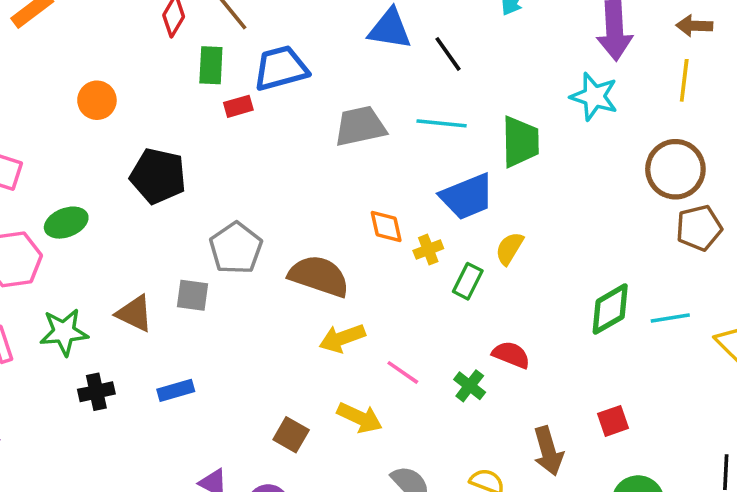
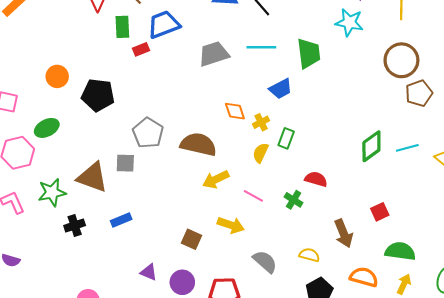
orange circle: (97, 100) -> (57, 76), moved
blue trapezoid: (467, 197) -> (281, 89), size x0.7
yellow semicircle: (509, 248) -> (261, 153), moved
brown triangle: (135, 313) -> (92, 177), size x1.4

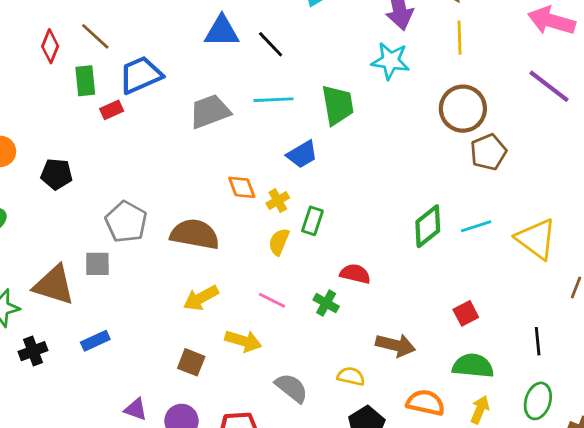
black pentagon: (98, 95) -> (57, 174), size x0.7
yellow arrow: (216, 179) -> (201, 298), moved
red square: (380, 212) -> (466, 313), moved
brown arrow: (344, 233) -> (396, 345), turned -52

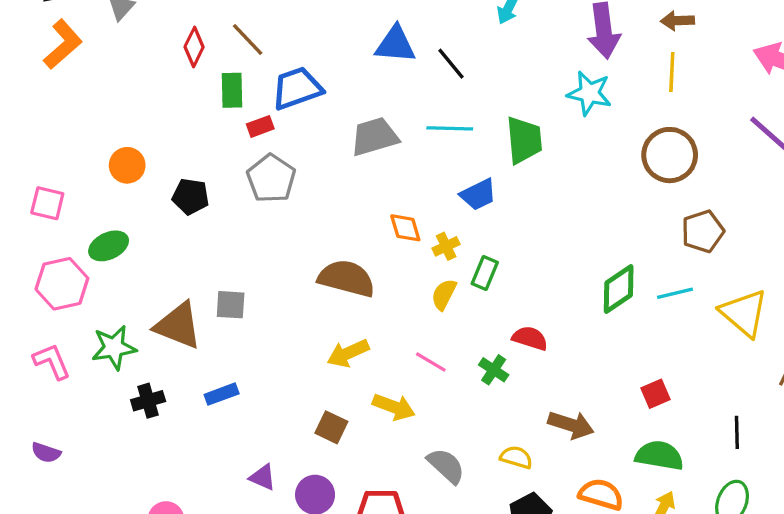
brown pentagon: (488, 152) -> (703, 231), moved
gray pentagon: (126, 222) -> (271, 178), moved

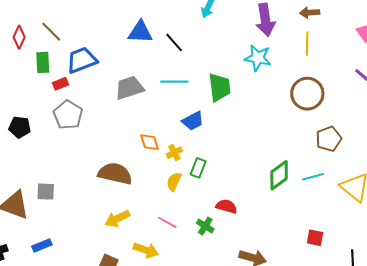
red square: (655, 394) -> (315, 238), moved, turned 36

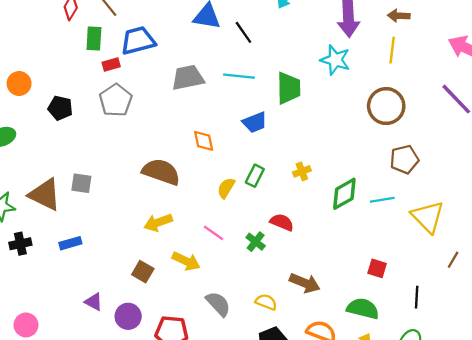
yellow cross: (174, 153) -> (302, 171), moved

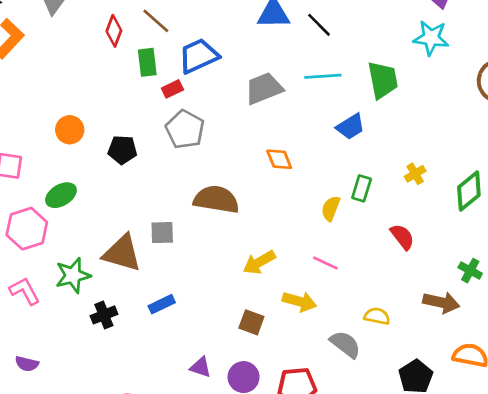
orange diamond: (204, 141) -> (279, 159), moved
brown semicircle: (161, 172) -> (216, 199), moved
red semicircle: (282, 222) -> (402, 237), turned 40
green cross: (256, 242) -> (470, 271), moved
yellow semicircle: (266, 302) -> (377, 316), moved

